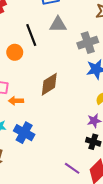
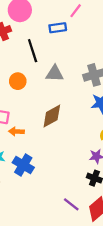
gray triangle: (58, 25) -> (55, 74), moved
black line: (31, 35) -> (33, 51), moved

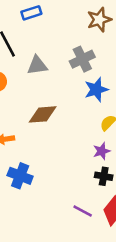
brown diamond: (52, 116) -> (43, 114), turned 35

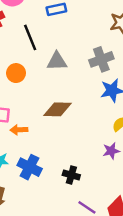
black cross: (104, 176) -> (71, 175), moved

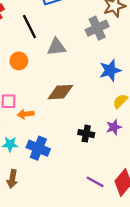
gray cross: (101, 59) -> (97, 28), moved
black cross: (71, 175) -> (86, 134), moved

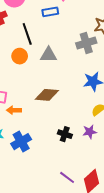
orange circle: (19, 61) -> (20, 56), moved
blue cross: (38, 148) -> (21, 142), turned 30

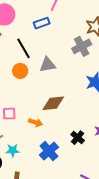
orange arrow: (14, 110) -> (35, 122), moved, turned -152
black cross: (65, 134) -> (78, 138), turned 32
blue cross: (21, 142) -> (49, 151), moved

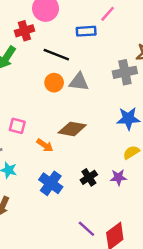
black line: (23, 48) -> (56, 55), turned -55
orange circle: (20, 71) -> (54, 83), moved
blue cross: (49, 151) -> (51, 183), turned -30

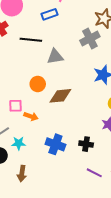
orange circle: (54, 83) -> (38, 84), moved
orange arrow: (45, 145) -> (31, 116), moved
black cross: (89, 177) -> (86, 144), moved, turned -32

